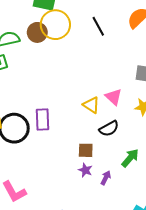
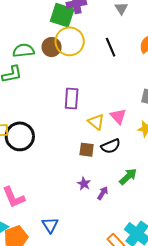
purple rectangle: (43, 120) -> (72, 98), moved
brown square: (86, 150) -> (87, 150), moved

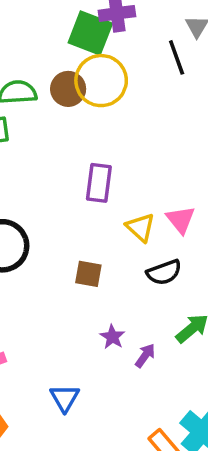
black line: (111, 47) -> (177, 57), moved
brown square: (87, 150) -> (88, 274), moved
blue triangle: (50, 225) -> (65, 398), moved

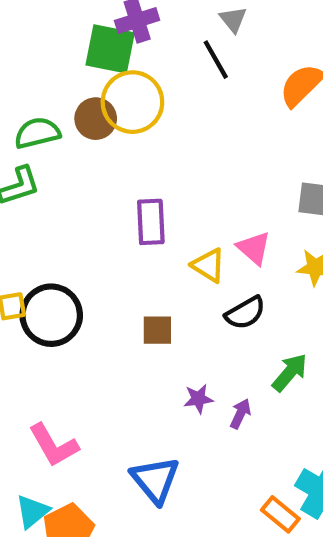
purple star: (112, 337) -> (198, 399), turned -30
blue triangle: (65, 398) -> (155, 480), size x1.4

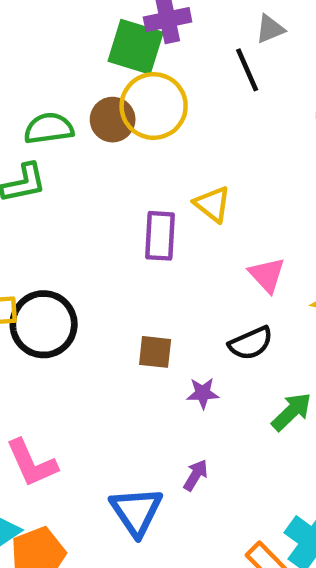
gray triangle: (233, 19) -> (270, 29), turned 40
yellow triangle: (209, 265) -> (212, 204), moved
purple star: (198, 399) -> (203, 393), moved
purple arrow: (240, 414) -> (196, 475), moved

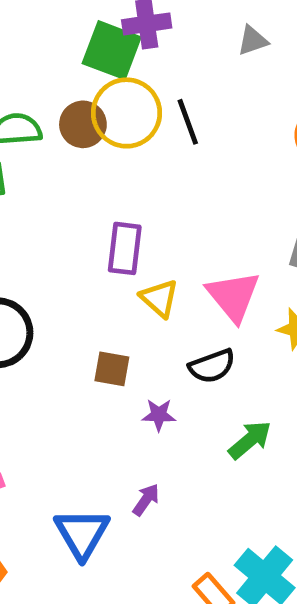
black line: (247, 70) -> (188, 122), moved
yellow triangle: (212, 204) -> (159, 298), moved
pink triangle: (267, 275) -> (233, 296), size x1.4

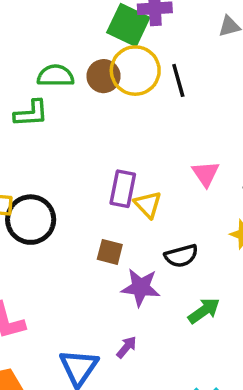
purple rectangle: (125, 248) -> (123, 189), moved
pink triangle: (233, 296) -> (206, 174), moved, size x0.7
purple star: (159, 415) -> (141, 287), size x1.6

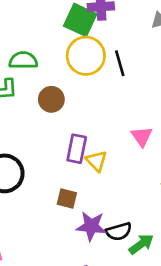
brown circle: (104, 76) -> (51, 99), moved
black semicircle: (181, 256) -> (119, 231), moved

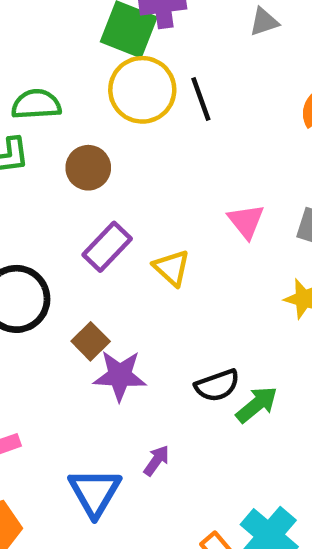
purple rectangle: (77, 149) -> (107, 247), moved, turned 36
brown square: (67, 199) -> (91, 341), moved, turned 35
purple star: (91, 226) -> (120, 376), moved

